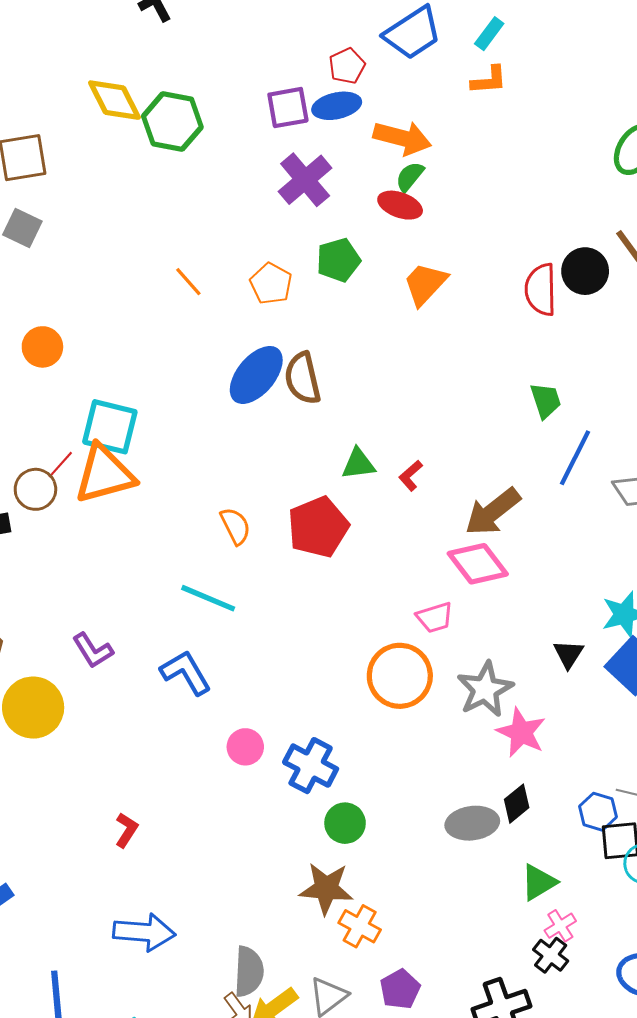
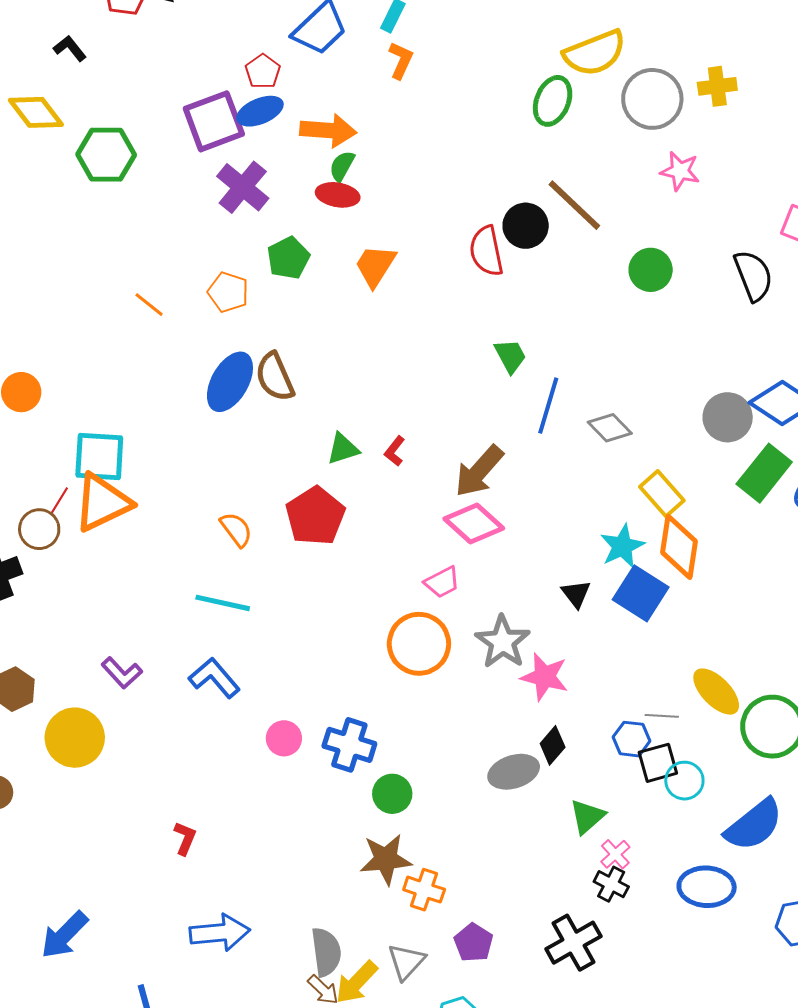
orange L-shape: (489, 80) -> (401, 60), turned -51
yellow diamond: (114, 100) -> (36, 112), moved
purple square: (288, 108) -> (214, 121), size x1.4

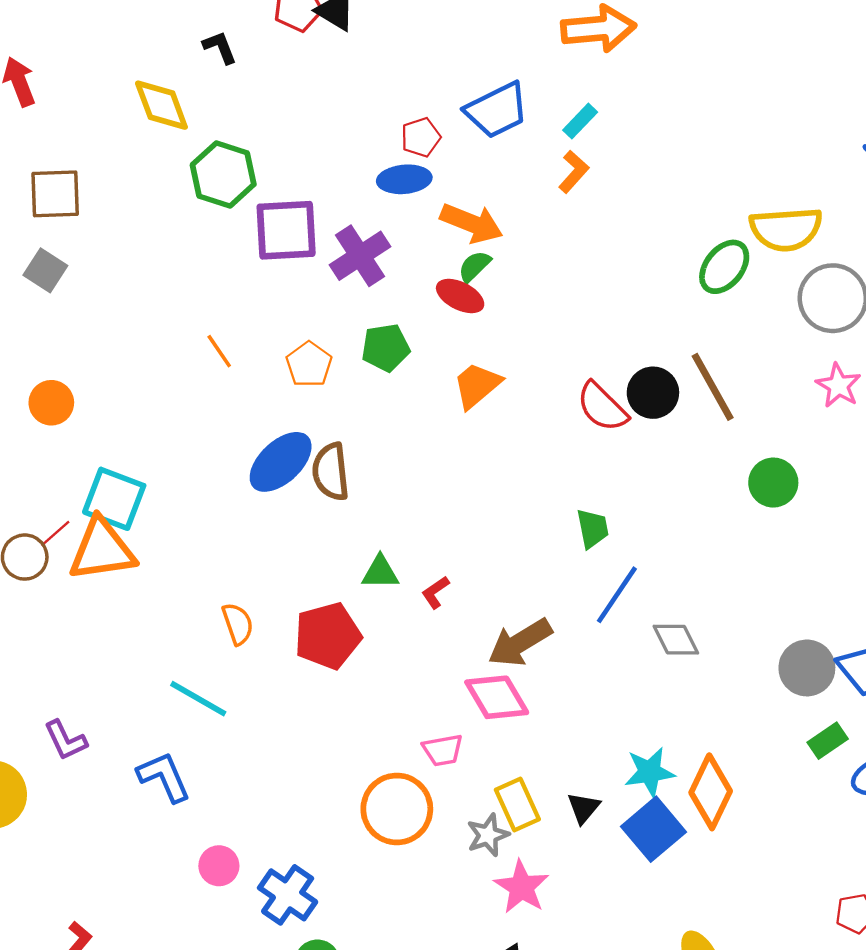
purple square: (214, 121) -> (286, 230), moved
red semicircle: (486, 251) -> (602, 407), turned -51
green rectangle: (764, 473) -> (828, 741), size x0.6
yellow rectangle: (662, 494) -> (517, 804), moved
gray star: (503, 642) -> (488, 835), size x0.7

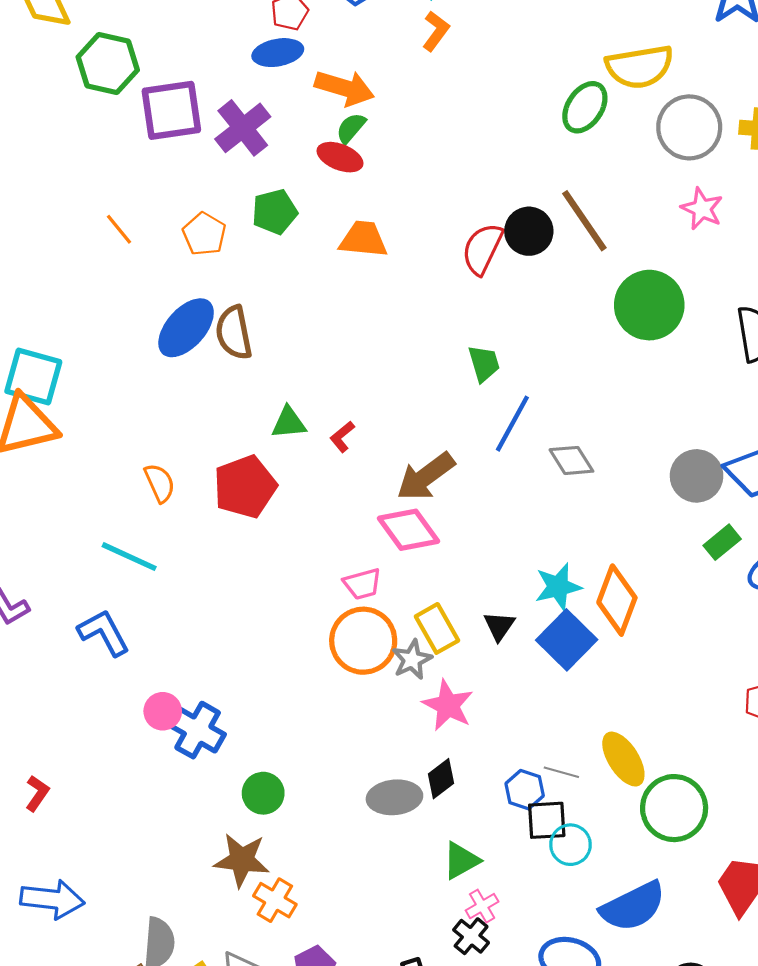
orange trapezoid: (477, 385) -> (363, 239), turned 51
red semicircle: (602, 407) -> (482, 249), turned 76
green circle: (773, 483) -> (649, 305), size x1.5
orange circle: (397, 809) -> (363, 641), moved
blue cross: (288, 895) -> (198, 730), moved

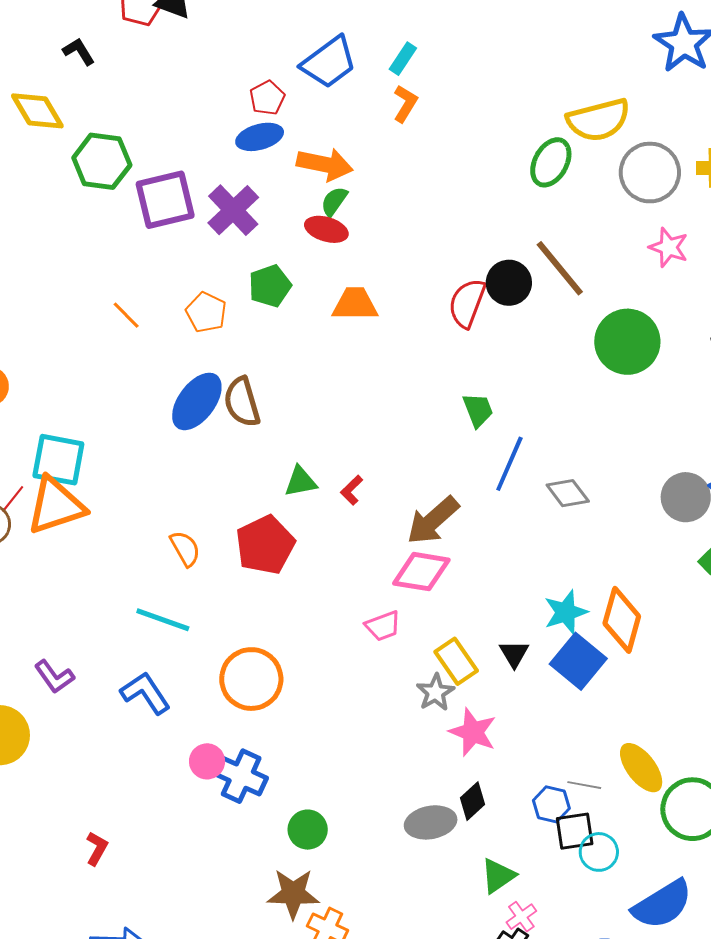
pink diamond: (409, 530) -> (421, 572), turned -40
orange circle: (363, 641) -> (251, 679), moved

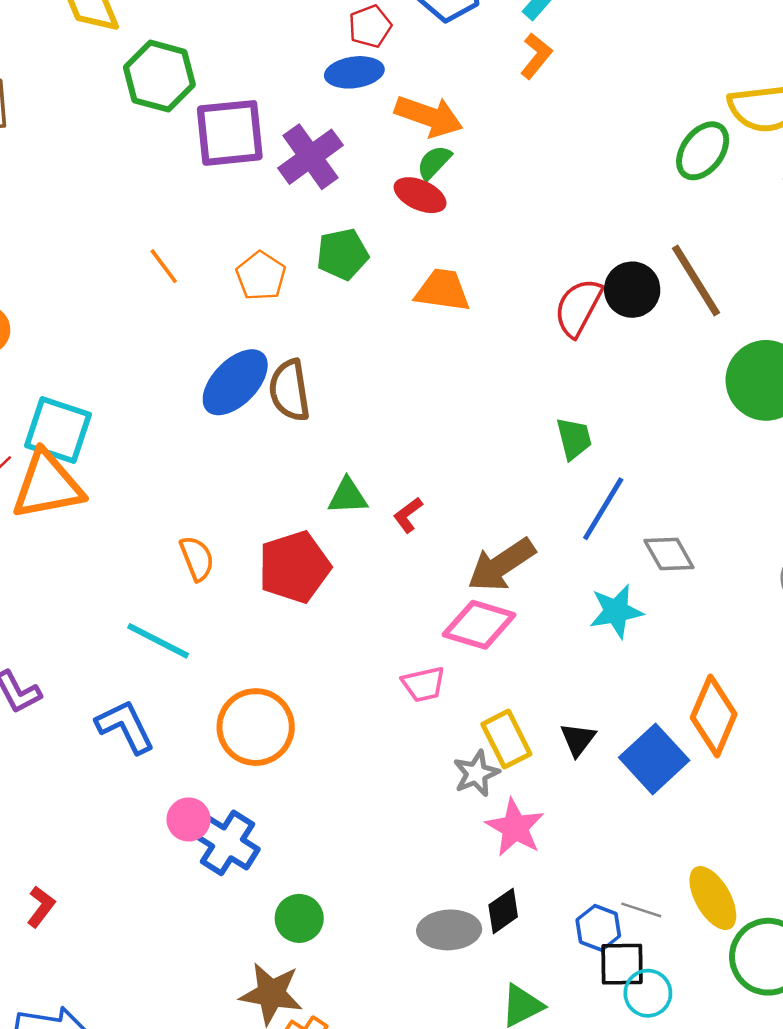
cyan star: (566, 612) -> (616, 611), moved

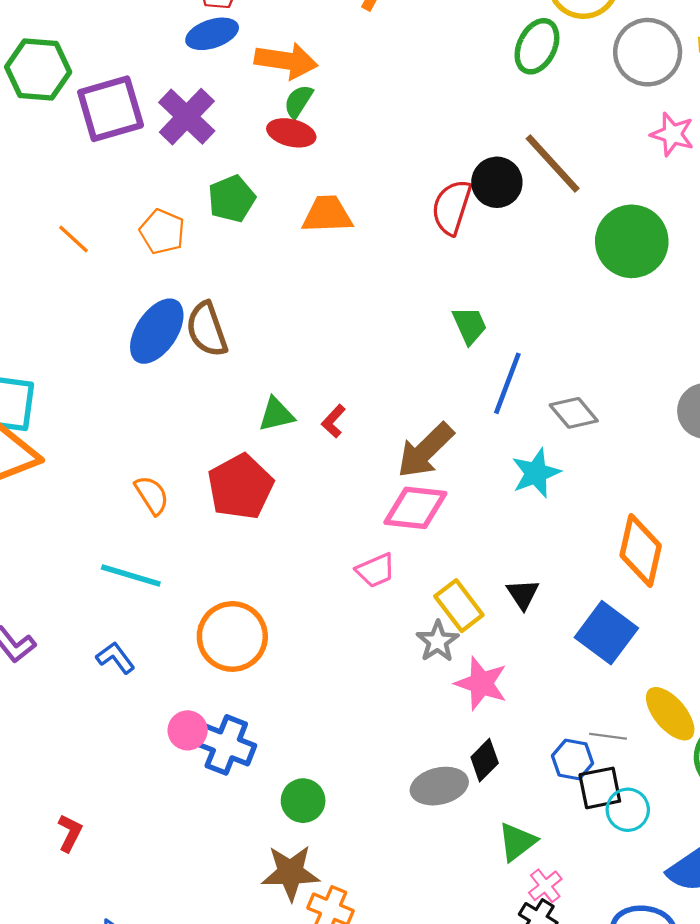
blue L-shape: (125, 727) -> (115, 658), size x0.7
blue square: (654, 759) -> (606, 633), moved

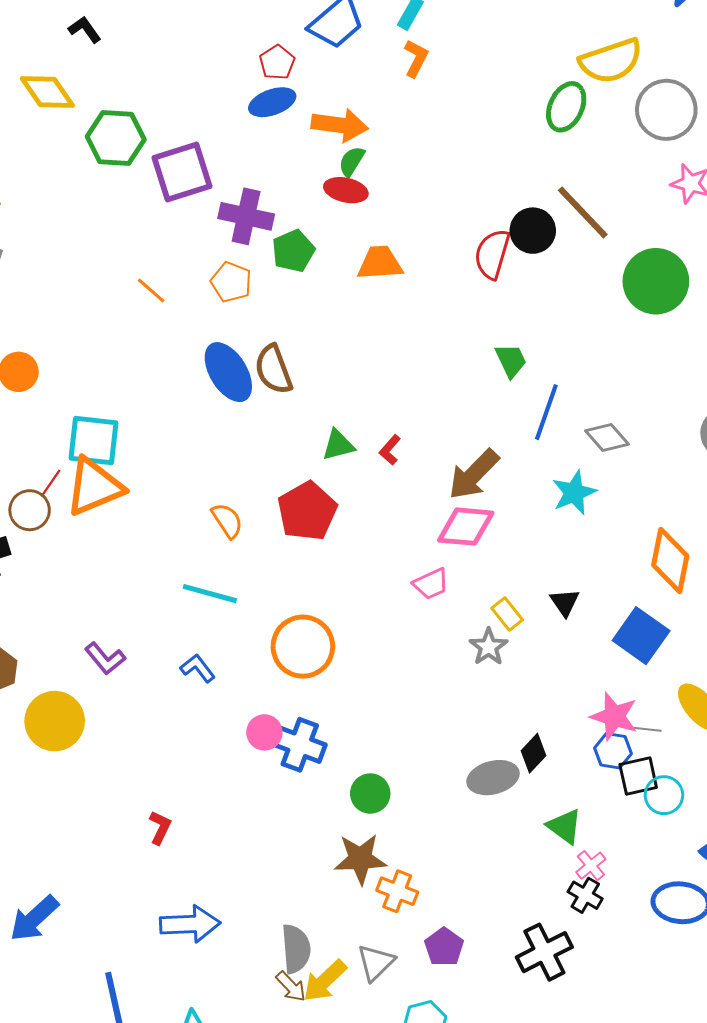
purple cross: (187, 117) -> (246, 216), moved, turned -30
blue ellipse: (157, 331) -> (228, 372), turned -64
yellow rectangle: (459, 606) -> (507, 614), size x0.7
pink star: (481, 683) -> (614, 716), moved
green triangle: (517, 842) -> (565, 826), turned -45

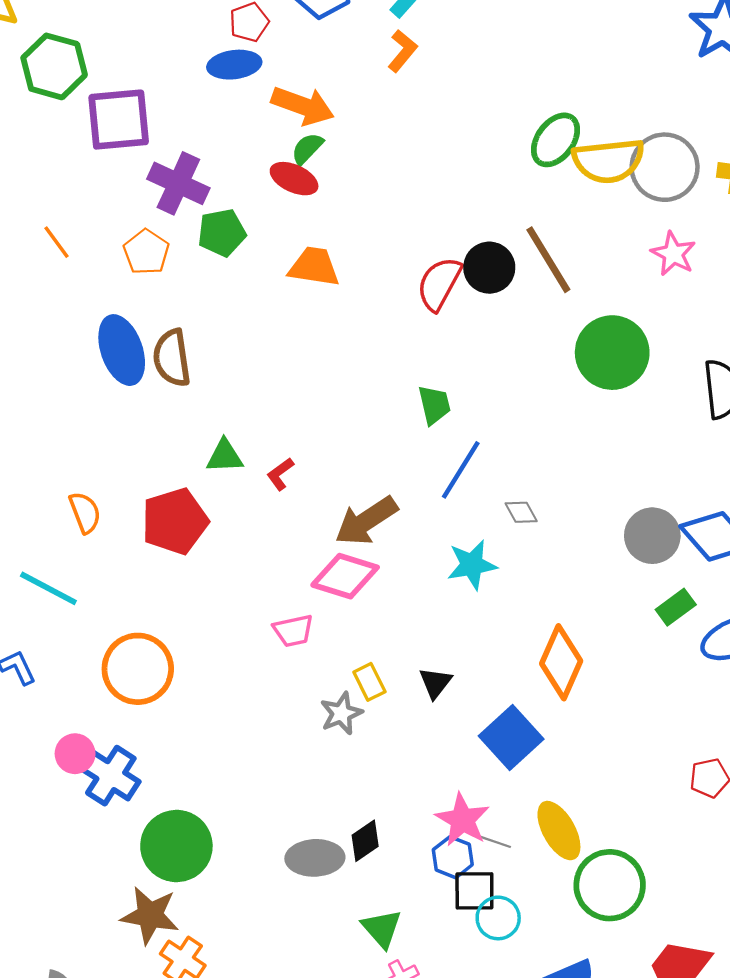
yellow semicircle: (611, 61) -> (608, 161), moved
gray diamond: (607, 437) -> (521, 512), size x0.7
green circle: (370, 794) -> (176, 846), size x1.6

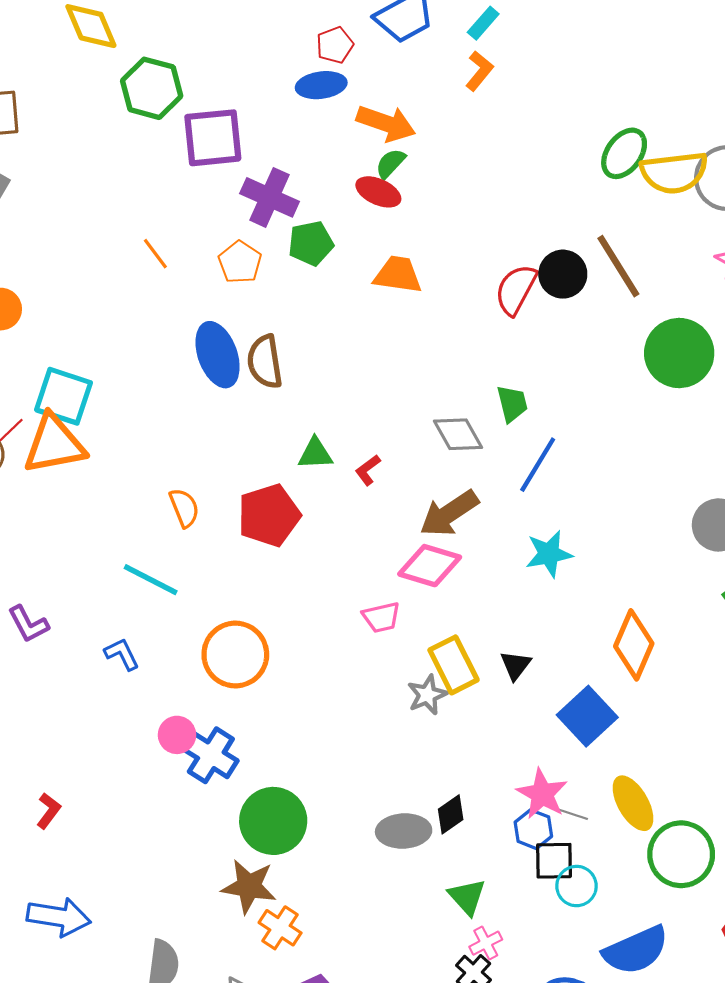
gray diamond: (521, 512) -> (458, 434), moved, size x1.6
yellow rectangle: (369, 682) -> (453, 665), size x1.6

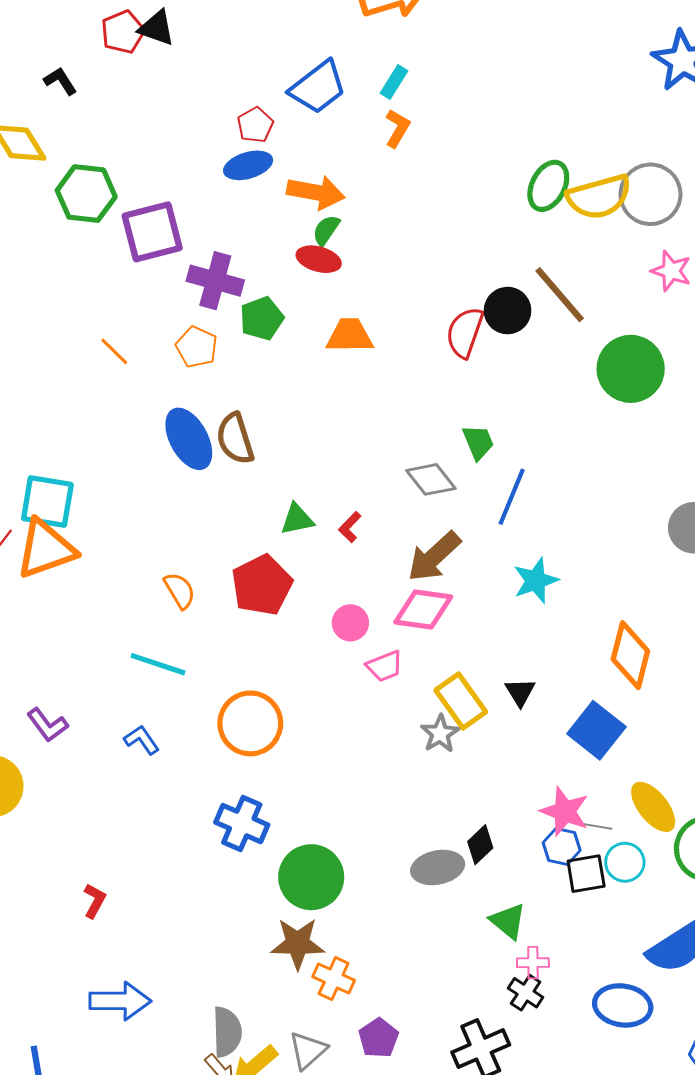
pink circle: (177, 735) -> (350, 623), moved
cyan circle: (576, 886) -> (625, 862), moved
pink cross: (486, 943) -> (533, 963), turned 36

